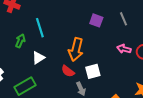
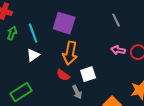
purple square: (96, 20) -> (64, 23), moved, size x1.6
green arrow: (20, 41) -> (12, 33), moved
white triangle: (38, 58) -> (33, 55), moved

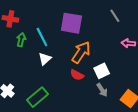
gray line: (116, 20) -> (115, 16), moved
orange arrow: (70, 53) -> (81, 52), turned -150
gray arrow: (77, 92) -> (102, 90), moved

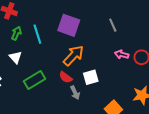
white triangle: (45, 59) -> (15, 57), moved, turned -40
gray arrow: (102, 90) -> (75, 93), moved
green rectangle: (37, 97) -> (35, 80), moved

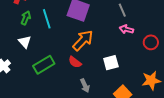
pink arrow: (122, 54) -> (126, 29), moved
white square: (91, 77) -> (111, 63), moved
gray arrow: (75, 93) -> (85, 86), moved

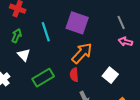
green arrow: (26, 18) -> (17, 36), moved
red semicircle: (75, 62) -> (74, 75), turned 48
white square: (111, 63) -> (110, 75), turned -35

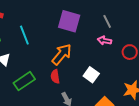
gray line: (121, 22) -> (107, 21), moved
purple square: (77, 23) -> (69, 21), moved

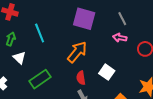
red semicircle: (55, 76) -> (81, 78), moved

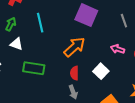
pink arrow: (120, 38) -> (118, 49), moved
white triangle: (19, 58) -> (16, 44), turned -32
green rectangle: (40, 79) -> (34, 68), turned 35

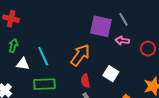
purple square: (86, 15) -> (101, 26), moved
cyan line: (40, 23) -> (43, 56), moved
pink arrow: (118, 49) -> (122, 41), moved

